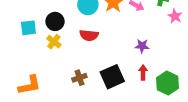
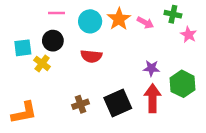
yellow cross: (54, 42) -> (42, 63), moved
red arrow: (143, 72) -> (153, 98), size x1.6
green hexagon: (167, 83) -> (183, 84), moved

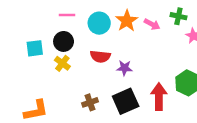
yellow cross: (42, 63) -> (62, 63), moved
purple star: (151, 68) -> (124, 68), moved

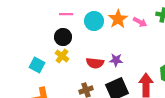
cyan square: (35, 48) -> (37, 65), moved, turned 35
red semicircle: (100, 56) -> (95, 63), moved

